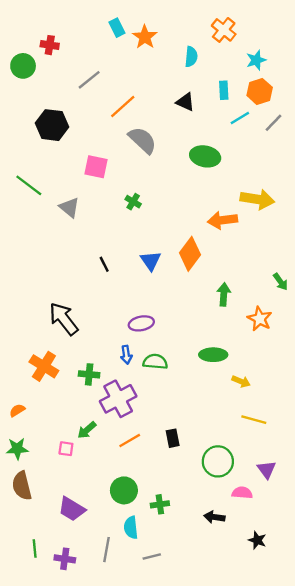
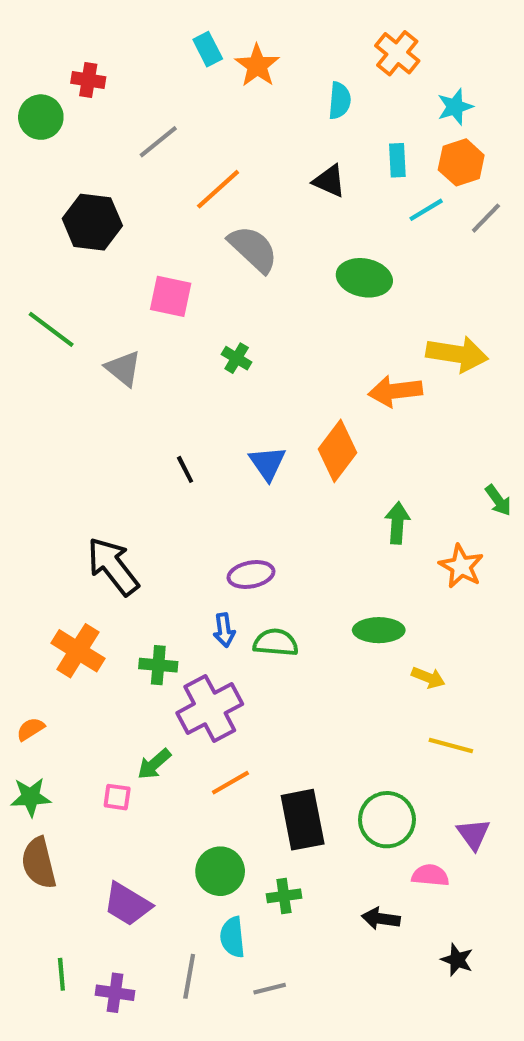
black rectangle: (173, 438) -> (303, 820), moved, size x1.8

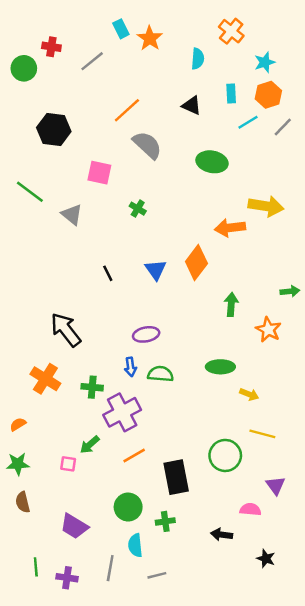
gray line: (158, 142) -> (92, 61), moved
green arrow: (498, 500) -> (290, 291), turned -60
green circle: (387, 820) -> (225, 455), moved
brown semicircle: (39, 863) -> (23, 502), size x0.7

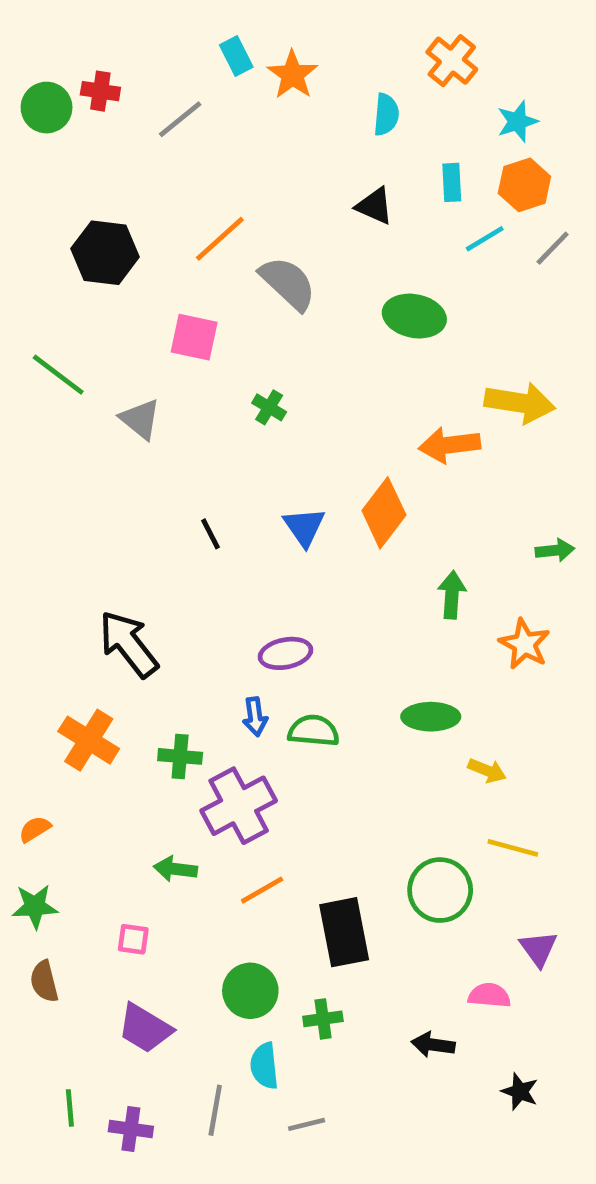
green circle: (24, 68) -> (47, 108), moved
orange line: (127, 110) -> (220, 239), moved
green arrow: (290, 291) -> (555, 550), moved
green arrow: (90, 445) -> (175, 869), turned 48
pink square: (68, 464) -> (133, 939), moved

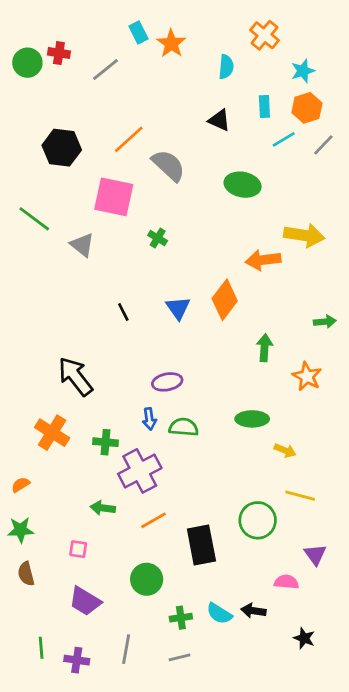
pink square: (194, 337) -> (114, 197), size x1.4
green cross: (323, 1019) -> (181, 618), moved
cyan semicircle: (264, 1066) -> (219, 613), moved, turned -52

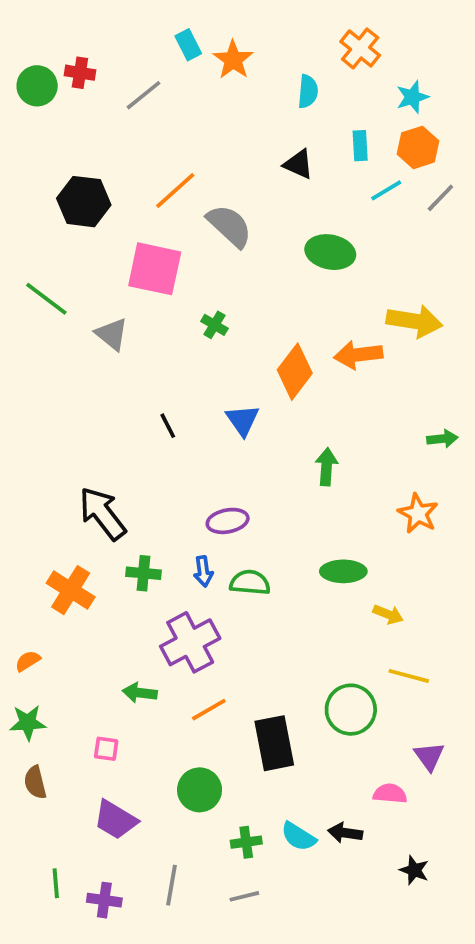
orange diamond: (225, 300) -> (295, 372), moved
green arrow: (264, 348) -> (327, 467), moved
green cross: (106, 442) -> (143, 573), moved

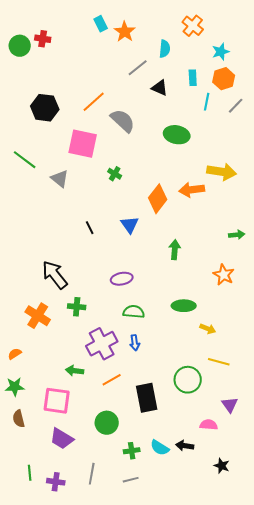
gray line: (143, 95) -> (138, 68), moved
cyan line: (386, 190) -> (207, 102), turned -48
blue arrow: (203, 571) -> (135, 343), moved
pink square: (106, 749) -> (57, 401), size x2.0

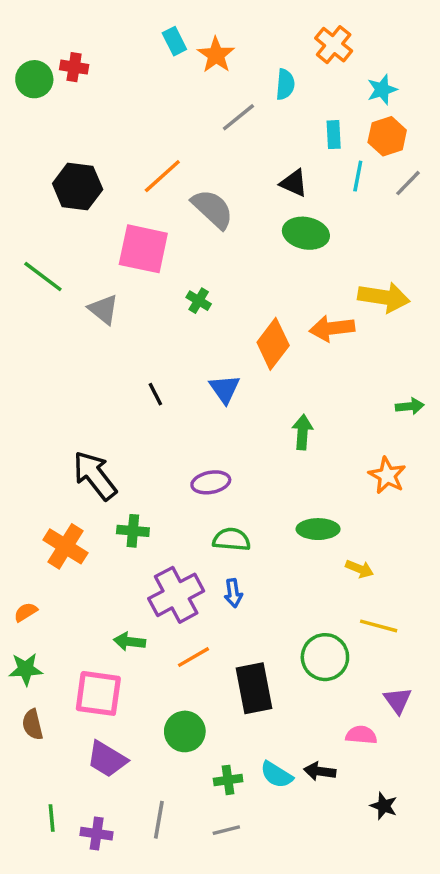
black triangle: (160, 88) -> (294, 183), moved

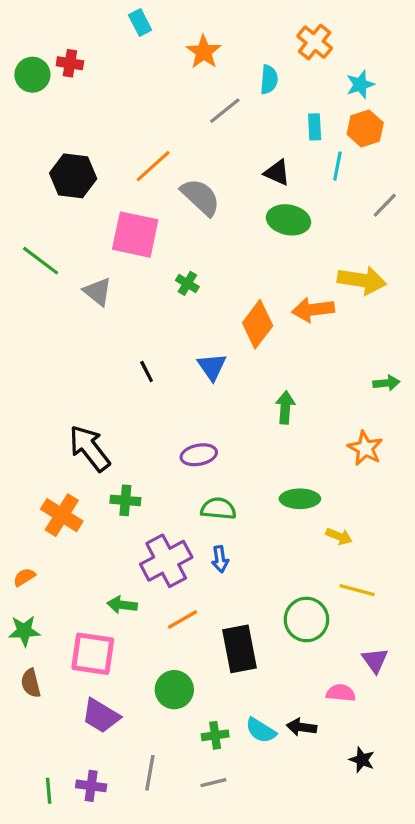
cyan rectangle: (174, 41) -> (140, 22), moved
gray line: (408, 183) -> (385, 205), moved
green line: (52, 818) -> (49, 791), moved

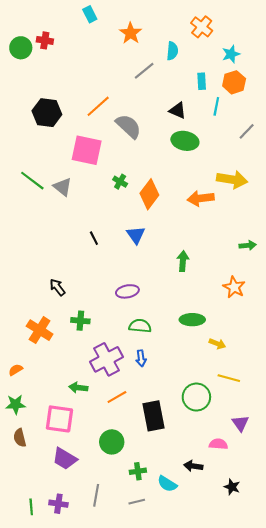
green line: (41, 261) -> (32, 181), moved
orange diamond: (258, 324) -> (149, 194), moved
black arrow: (89, 448) -> (57, 287), size x0.6
cyan semicircle: (261, 730) -> (167, 484), moved

